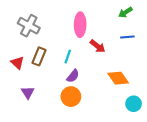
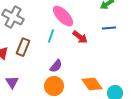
pink ellipse: (80, 25) -> (63, 16), turned -45
cyan line: (68, 56) -> (51, 36), moved
orange diamond: (118, 78) -> (92, 84), moved

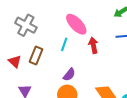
red arrow: (80, 37) -> (93, 45), turned -140

